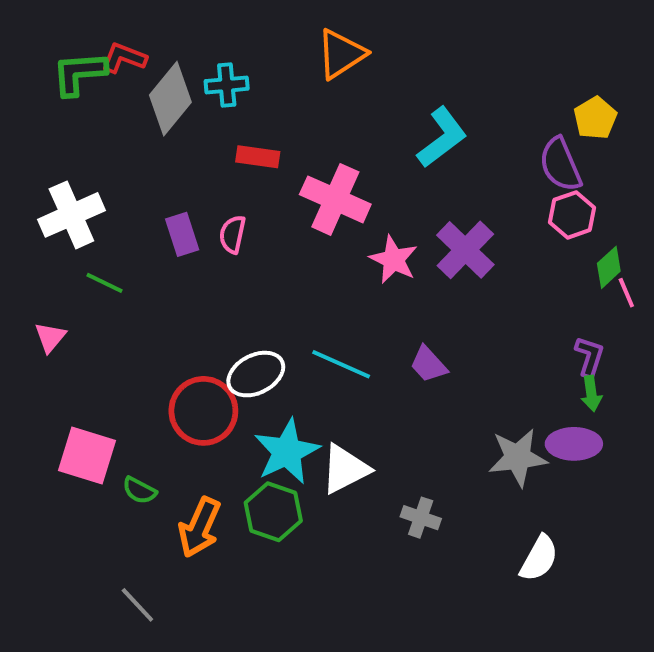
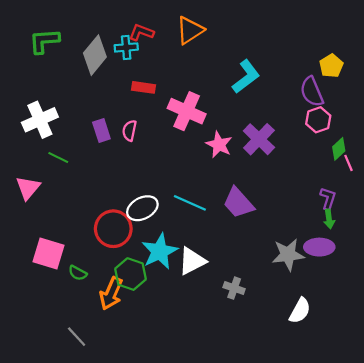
red L-shape: (124, 58) -> (141, 32), moved
pink triangle: (50, 337) -> (28, 188), size x1.4
purple trapezoid: (428, 364) -> (238, 203), size x1.5
green hexagon: (273, 512) -> (131, 274), moved

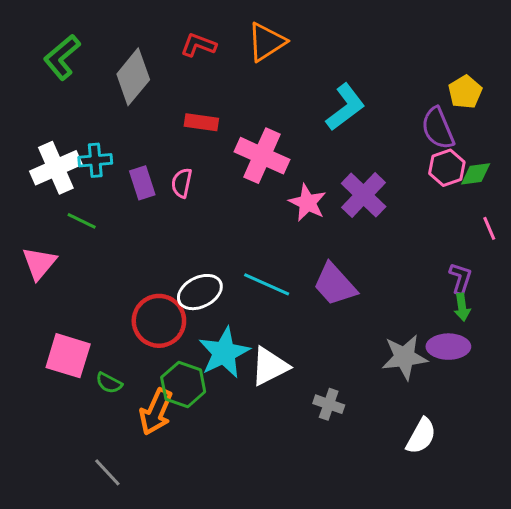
green L-shape: (44, 41) -> (62, 57), turned -36
cyan cross: (126, 47) -> (95, 160), moved
green diamond: (339, 149) -> (476, 174), moved, turned 35

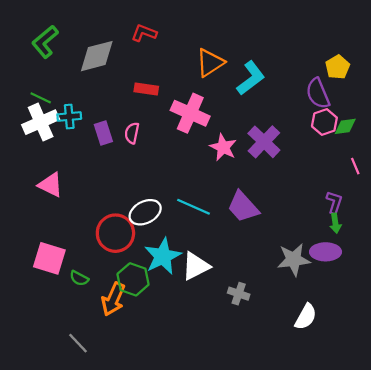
orange triangle: (267, 42) -> (210, 63), moved
gray diamond: (133, 77) -> (97, 56), turned 36
green line: (82, 221) -> (41, 98), moved
pink triangle: (39, 263) -> (51, 185), moved, turned -44

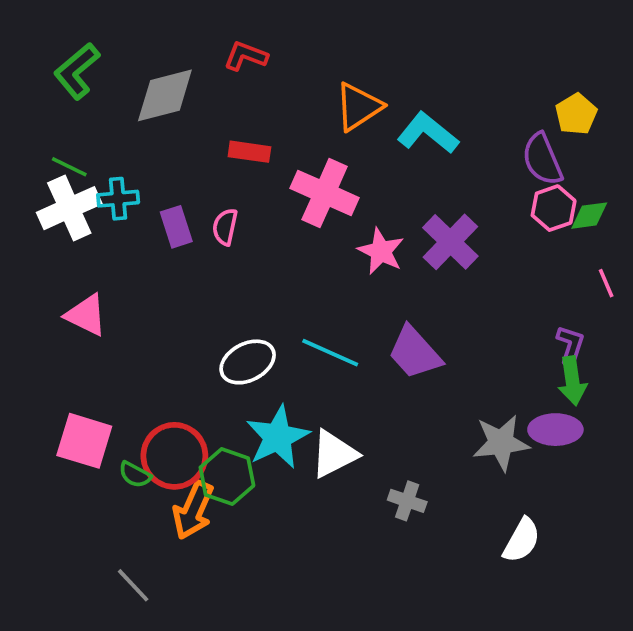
cyan L-shape: (251, 78) -> (428, 133), turned -104
green arrow: (335, 223) -> (572, 381), size x1.4
red circle: (115, 233) -> (174, 456), moved

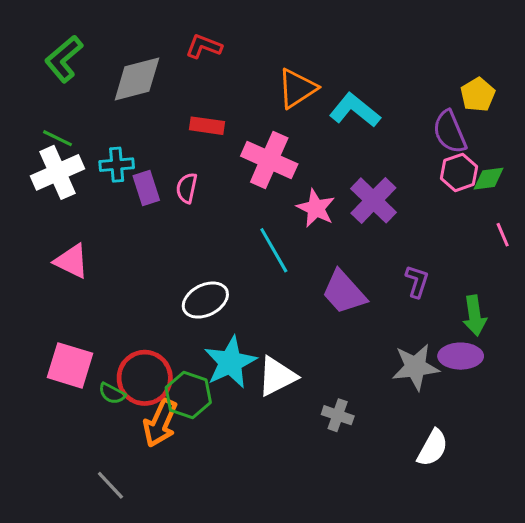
cyan cross: (118, 199) -> (117, 165), moved
purple L-shape: (570, 345) -> (417, 281), moved
cyan line: (330, 353) -> (274, 250), moved, turned 36

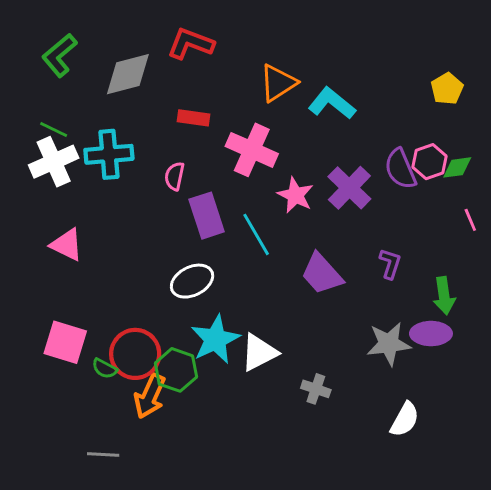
red L-shape: (204, 46) -> (191, 44), size x1.4
purple semicircle: (450, 132) -> (400, 169), moved
cyan cross: (117, 165) -> (109, 154), size x1.5
purple rectangle: (146, 188) -> (207, 216), moved, size x1.4
gray line: (110, 485) -> (103, 454), turned -44

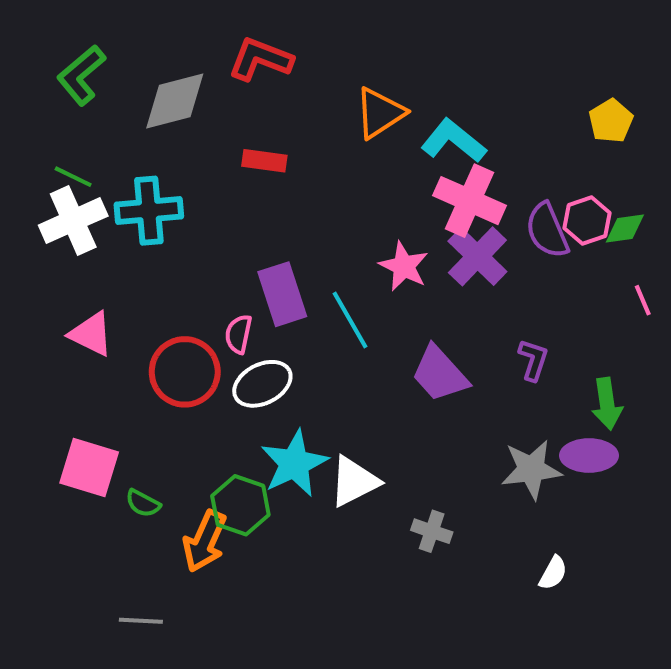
pink cross: (252, 150) -> (470, 201), moved
pink semicircle: (175, 176) -> (238, 334), moved
red circle: (135, 354) -> (185, 372), moved
white semicircle: (405, 419) -> (553, 573), size x0.7

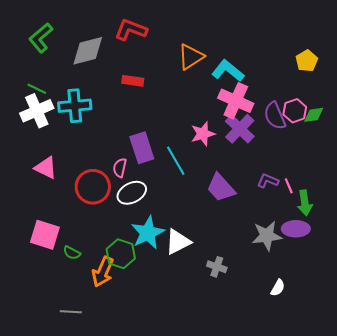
pink star: (404, 266) -> (203, 134), turned 30
pink line: (643, 300) -> (289, 186), moved
purple L-shape: (533, 360) -> (268, 181), turned -85

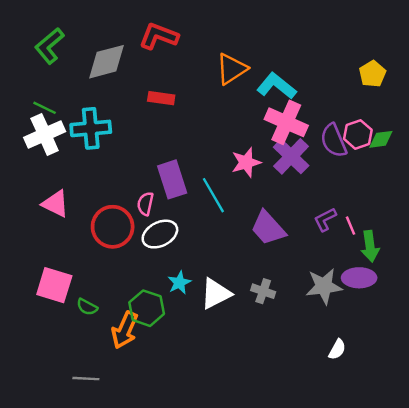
purple L-shape: (268, 181) -> (325, 219), turned -50
cyan star: (148, 233) -> (179, 283), size x0.6
gray cross: (217, 267) -> (263, 291), moved

